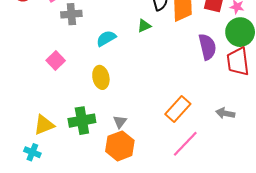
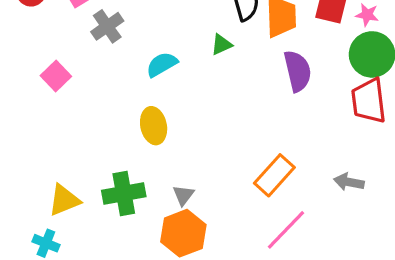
gray cross: (71, 14) -> (107, 26), turned -30
purple semicircle: (207, 47) -> (298, 71), moved
pink square: (56, 61) -> (56, 76), moved

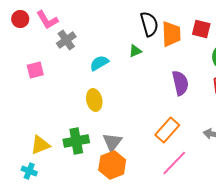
purple semicircle: (298, 71) -> (180, 83), moved
pink square: (56, 76) -> (35, 70), turned 30
gray triangle: (183, 195) -> (112, 142), size x1.5

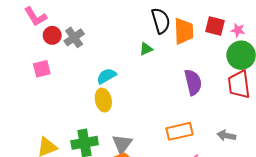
red circle: (20, 19) -> (52, 35), moved
pink L-shape: (47, 20) -> (35, 17), moved
cyan semicircle: (99, 63) -> (106, 76), moved
orange rectangle: (167, 130) -> (179, 131), turned 35

